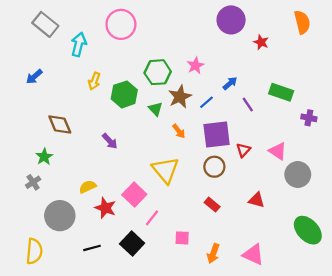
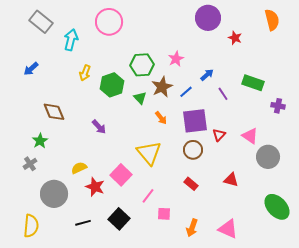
pink line: (152, 218) -> (148, 196), moved

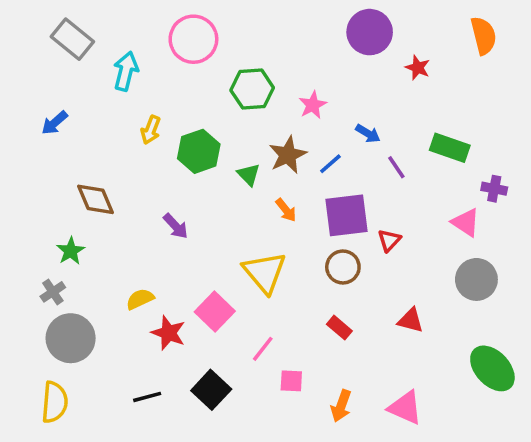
green hexagon: (142, 65) -> (252, 89), moved
blue arrow: (207, 75) -> (368, 134), turned 72
pink triangle: (250, 136) -> (466, 222), moved
gray circle: (54, 194) -> (71, 338), moved

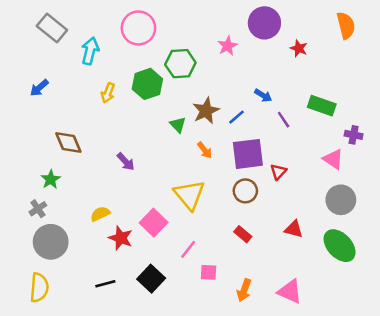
pink star: (313, 105) -> (228, 46), moved
green hexagon: (199, 151) -> (147, 84), moved
green ellipse: (492, 368) -> (340, 246), moved

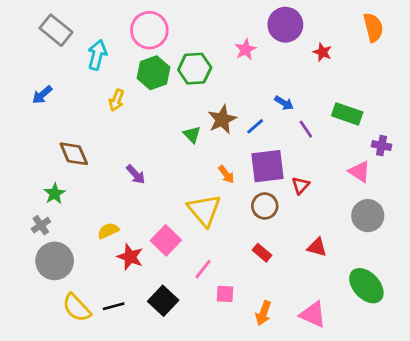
green hexagon: (147, 84) -> (153, 73), moved
orange arrow: (205, 150) -> (226, 174), moved
green ellipse: (340, 246) -> (366, 286), moved
yellow semicircle: (39, 288) -> (77, 308), moved, turned 132

